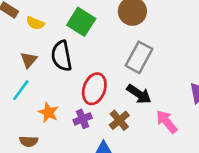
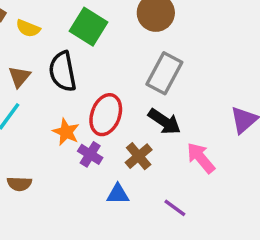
orange star: (48, 112) -> (66, 132), moved
purple cross: (83, 119) -> (90, 154), turned -36

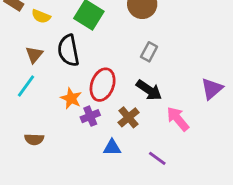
gray rectangle: (164, 73) -> (149, 52), size x0.6
purple cross: (90, 154) -> (90, 116), turned 36

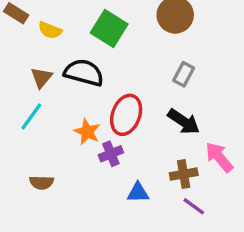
black semicircle: (68, 50) -> (84, 73), turned 116
brown cross: (129, 117) -> (184, 174), moved, turned 30

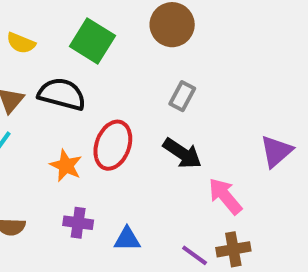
purple cross: (111, 154) -> (78, 223), moved, turned 30
brown cross: (184, 174) -> (233, 249), moved

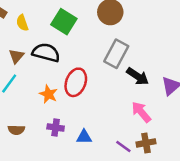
yellow semicircle: (21, 43) -> (22, 23), turned 49
gray rectangle: (182, 96) -> (116, 54), size x1.6
black arrow: (182, 153) -> (138, 76), moved

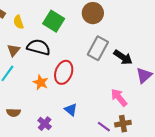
black arrow: (138, 76) -> (123, 57), moved
purple cross: (56, 127) -> (45, 124), moved, turned 32
blue triangle: (84, 137) -> (71, 110), moved, turned 40

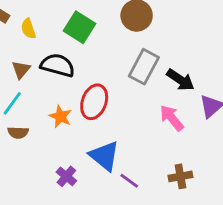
pink arrow: (119, 97) -> (172, 118), moved
blue triangle: (71, 110) -> (104, 156), size x1.6
brown semicircle: (13, 113) -> (18, 133), moved
purple line: (104, 127) -> (129, 181), moved

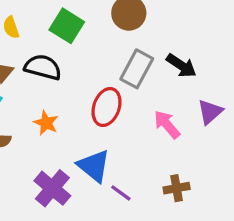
black arrow: (180, 80) -> (181, 66), moved
red ellipse: (94, 102) -> (107, 107), moved
purple cross: (66, 176) -> (52, 188), size x1.6

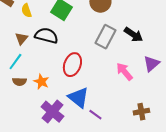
red ellipse: (107, 107) -> (72, 65), moved
orange star: (46, 123) -> (41, 82), moved
brown cross: (177, 188) -> (141, 112), moved

